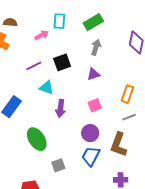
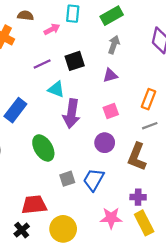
brown semicircle: (10, 22) -> (25, 16), moved
purple arrow: (60, 108) -> (71, 114), size x1.4
blue trapezoid: (91, 156) -> (94, 180), moved

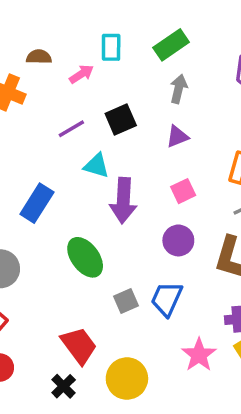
red trapezoid: (34, 205) -> (79, 346), turned 65
pink star: (111, 218) -> (199, 355), turned -30

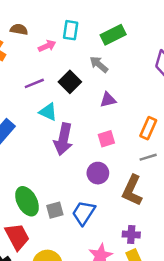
gray arrow: (179, 89) -> (99, 64), moved, turned -72
black square: (121, 119) -> (70, 82), turned -30
green ellipse: (85, 257) -> (27, 201), moved

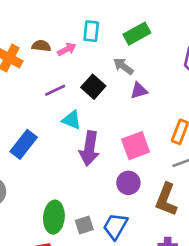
brown semicircle: (19, 29) -> (41, 46), moved
purple triangle: (108, 100) -> (139, 91), moved
pink square: (106, 139) -> (136, 146), size x1.5
green ellipse: (27, 201) -> (54, 217), turned 36

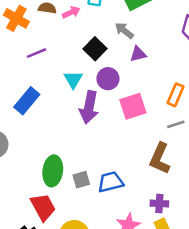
purple line: (55, 90) -> (37, 53), moved
cyan triangle: (72, 120) -> (73, 79), turned 36
purple circle: (128, 183) -> (108, 79), moved
blue trapezoid: (115, 226) -> (111, 182), turned 44

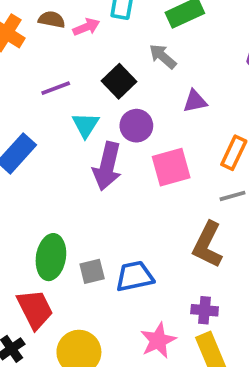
purple line: (37, 53) -> (56, 88), moved
purple triangle: (138, 54) -> (195, 101), moved

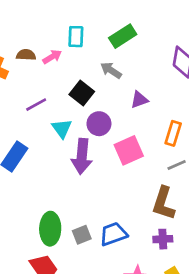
purple cross: (205, 310) -> (163, 239), moved

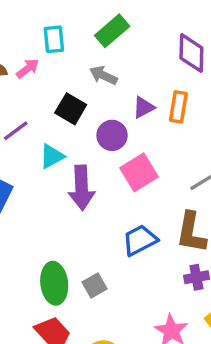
purple circle: (99, 124) -> (112, 135), moved
cyan triangle: (62, 128) -> (52, 156), turned 45
orange rectangle: (173, 133) -> (178, 107), moved
blue trapezoid: (113, 234) -> (140, 240), moved

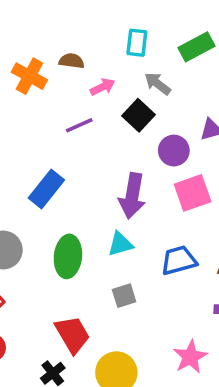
pink arrow: (28, 68) -> (103, 87), moved
gray arrow: (103, 75) -> (158, 84), moved
cyan triangle: (52, 156) -> (120, 244), moved
green ellipse: (54, 283) -> (68, 256), moved

